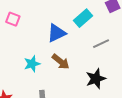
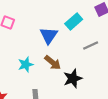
blue triangle: (56, 33) -> (49, 36), turned -30
black star: (96, 79) -> (73, 79), moved

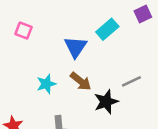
gray line: (91, 46) -> (131, 81), moved

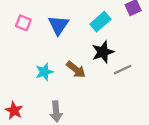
blue triangle: (76, 47) -> (58, 25), moved
black star: (106, 102) -> (103, 52), moved

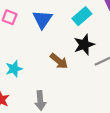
cyan star: (44, 72) -> (14, 69), moved

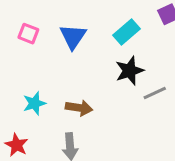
brown arrow: (59, 61) -> (79, 108), moved, turned -30

